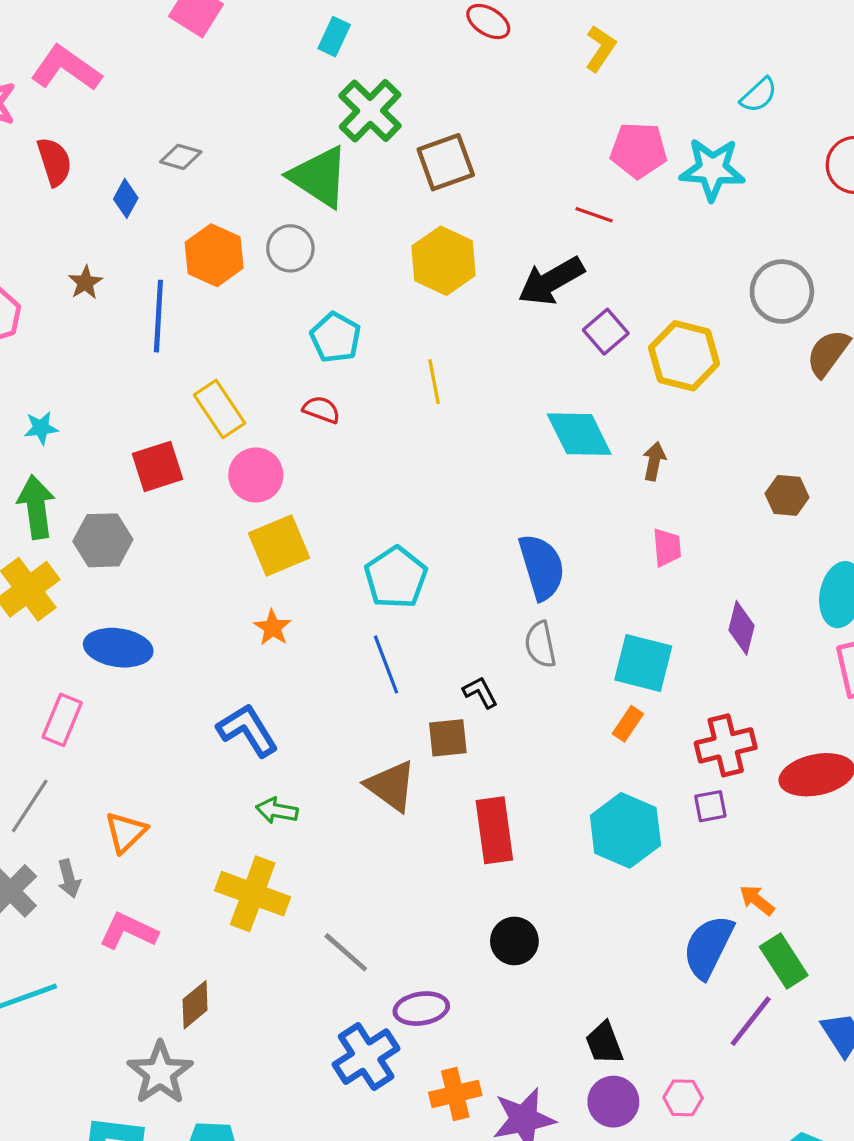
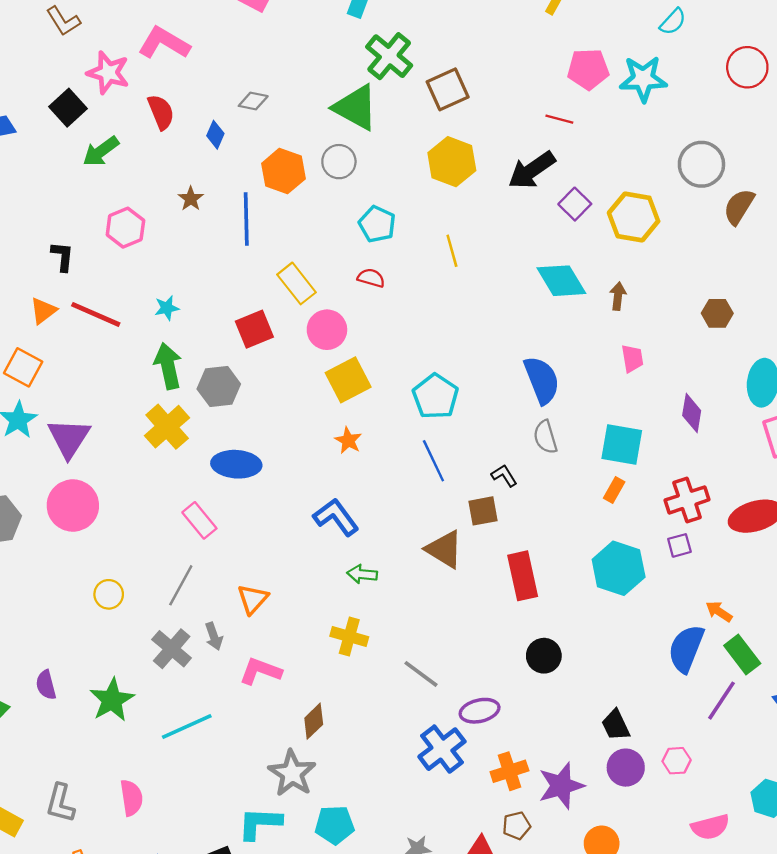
pink rectangle: (62, 720) -> (199, 520), turned -57
yellow cross: (253, 894) -> (349, 637), size x0.7

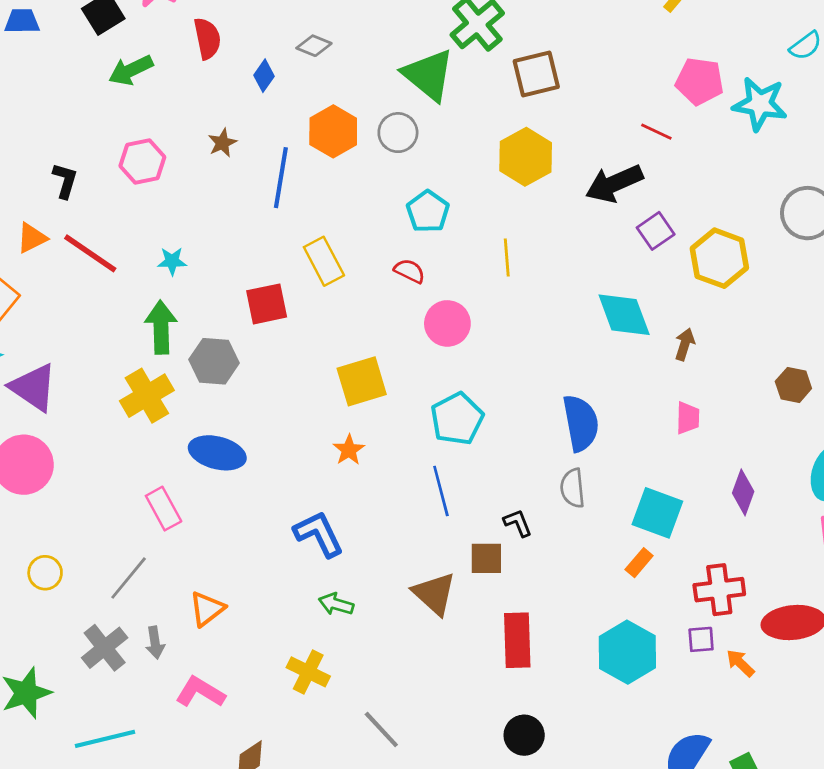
pink circle: (327, 330) -> (447, 323), moved
purple triangle: (69, 438) -> (33, 387), turned -39
orange arrow: (719, 612) -> (740, 663), moved

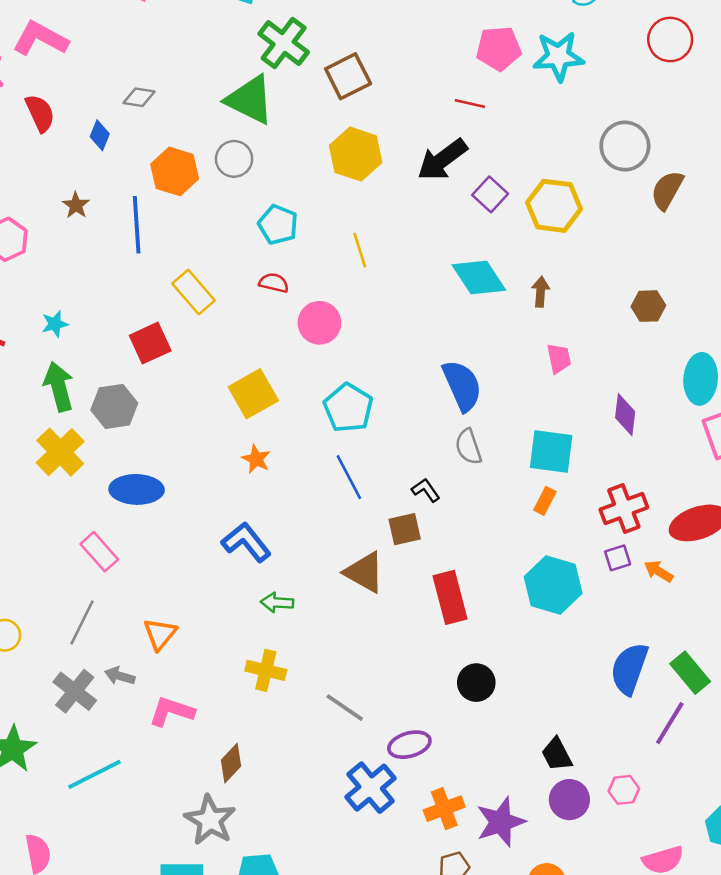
gray arrow: (155, 643) -> (120, 676), turned 128

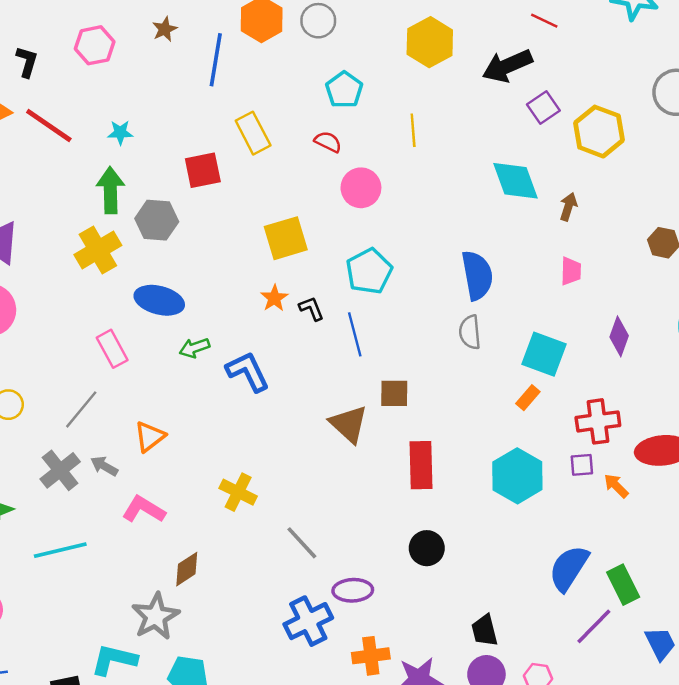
black L-shape: (426, 490) -> (311, 309), moved
green arrow: (277, 603) -> (194, 348), moved, turned -36

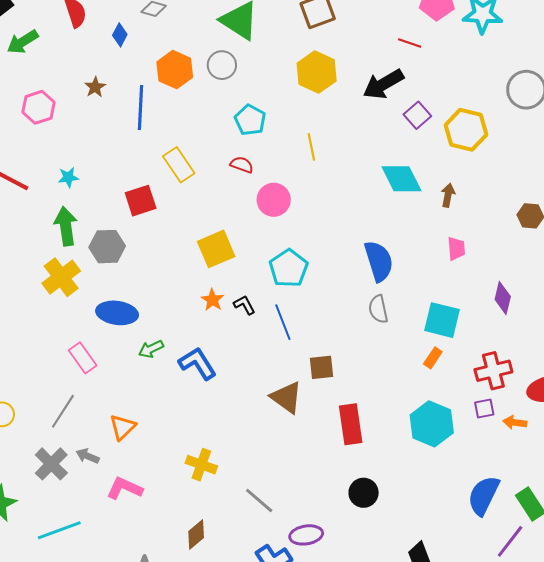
orange arrow: (616, 486) -> (515, 422), turned -30
brown diamond: (187, 569) -> (196, 535), moved

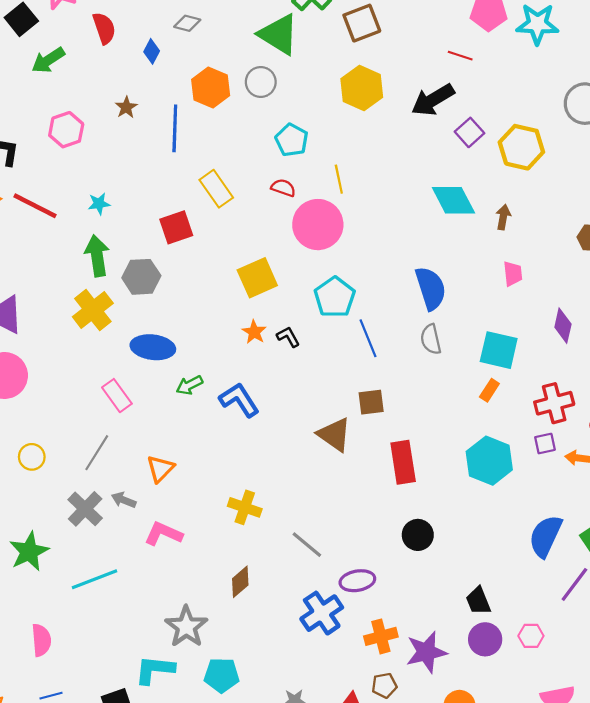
yellow line: (311, 147) -> (339, 179), moved
pink circle: (274, 200) -> (318, 225), size x1.4
blue line: (283, 322) -> (368, 338), moved

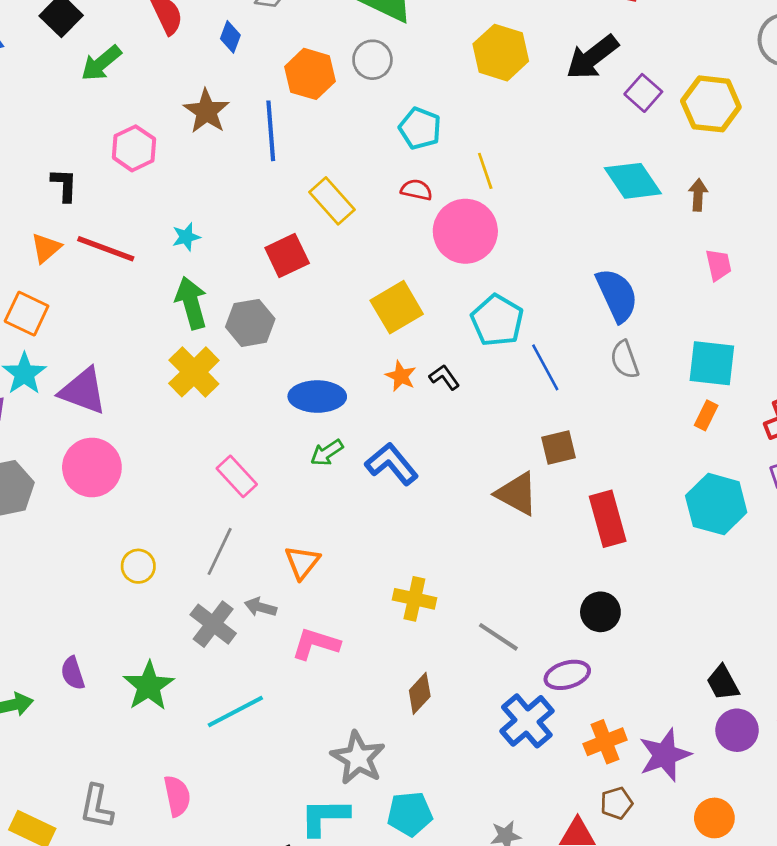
brown star: (126, 107) -> (206, 111), size x1.6
blue ellipse: (153, 347) -> (317, 397), moved
black circle: (418, 535) -> (600, 612), moved

